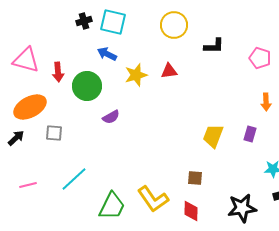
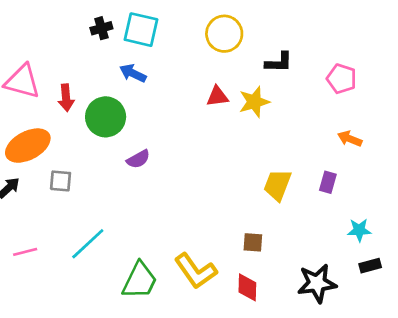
yellow star: (136, 75) -> (254, 102), moved
orange arrow: (266, 102) -> (350, 139), turned 114

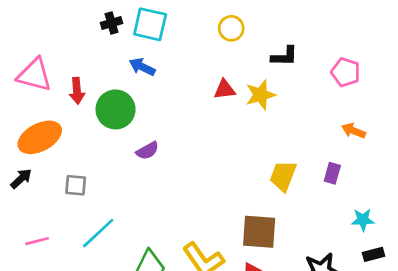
yellow circle: (224, 34) -> (231, 28), size x0.7
gray square: (61, 181) -> (76, 185), moved
brown square: (253, 242) -> (259, 232), size x1.8

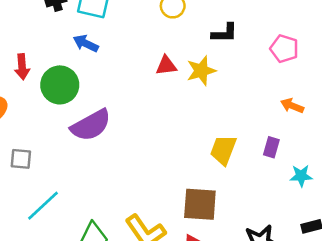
purple semicircle: (147, 151) -> (91, 125), size x1.8
cyan star: (363, 220) -> (301, 176), moved

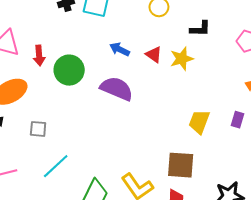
blue arrow: (86, 43) -> (120, 49), moved
red triangle: (166, 65) -> (154, 55), turned 42
purple semicircle: (91, 125) -> (117, 89), moved, turned -128

